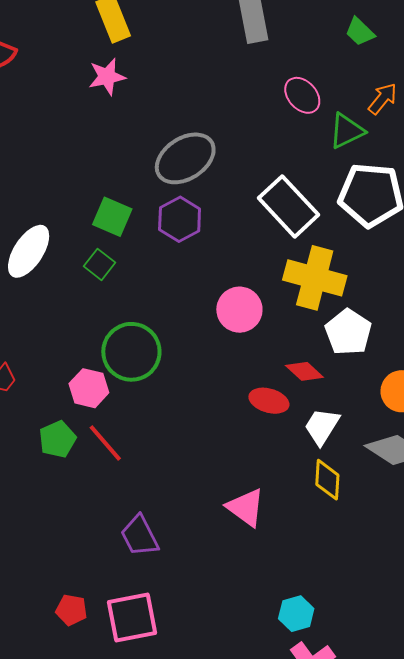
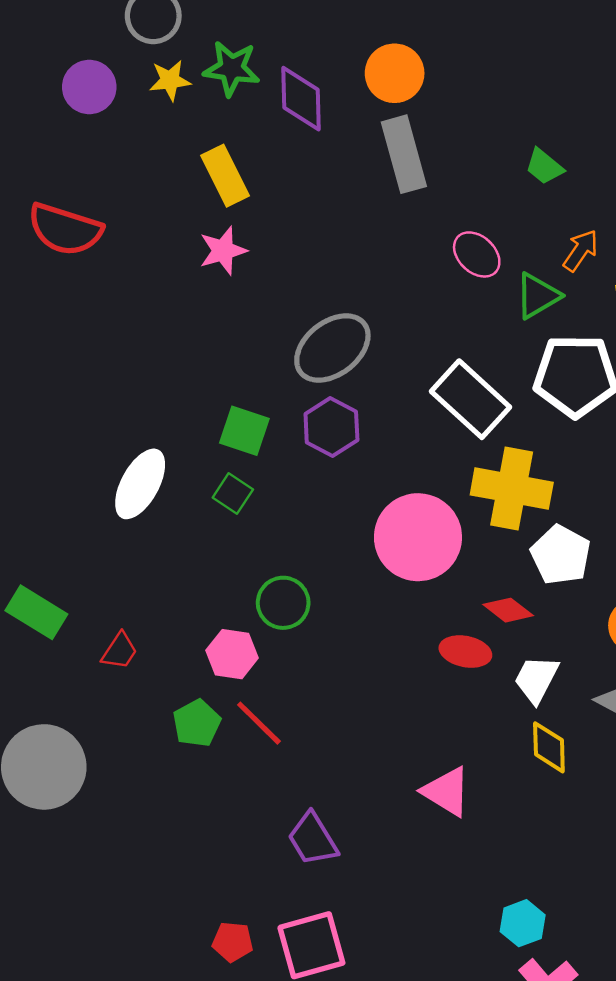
pink circle: (239, 310) -> (418, 537), size x1.5
green circle: (131, 352) -> (283, 603), size x0.7

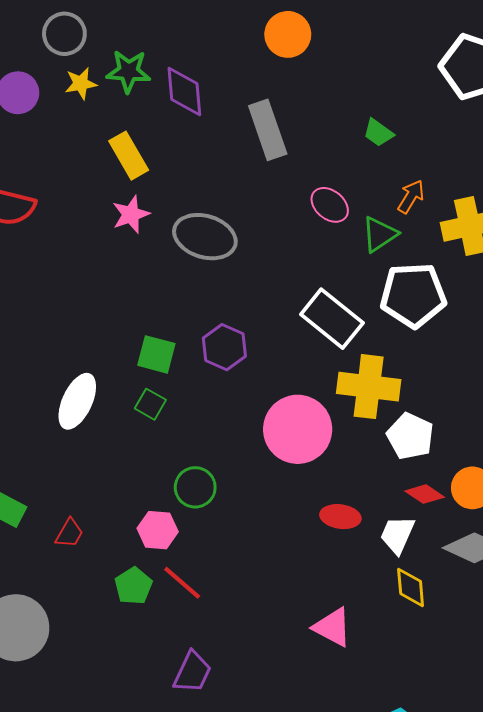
orange circle: (395, 73) -> (288, 34), moved
gray ellipse: (332, 348) -> (205, 237), moved, turned 58
red diamond: (508, 610) -> (425, 494), moved
purple trapezoid: (313, 839) -> (192, 672), moved, turned -120

